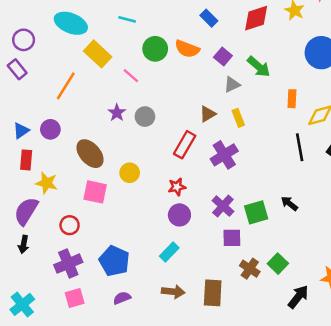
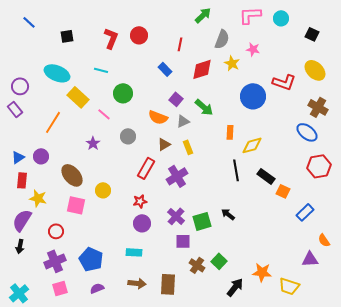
orange semicircle: (187, 49) -> (158, 117), moved
gray circle: (145, 117) -> (128, 136), moved
cyan rectangle: (169, 252) -> (134, 252), turned 49

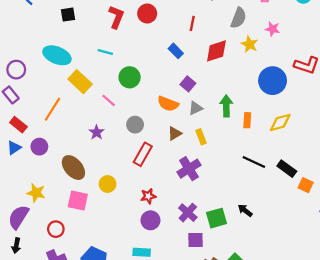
green arrow: (204, 107) -> (226, 106), moved, turned -132
yellow diamond: (252, 145) -> (280, 122), moved
red rectangle: (146, 168) -> (143, 154), moved
black line: (236, 170) -> (254, 162), turned -55
red rectangle: (22, 180) -> (18, 125), moved, turned -56

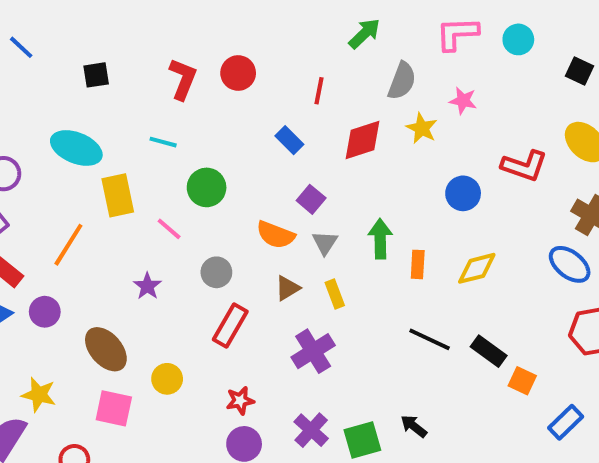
blue circle: (273, 81) -> (463, 193), size x0.7
yellow rectangle: (80, 82) -> (118, 195), turned 35
gray triangle: (196, 108) -> (325, 243), turned -32

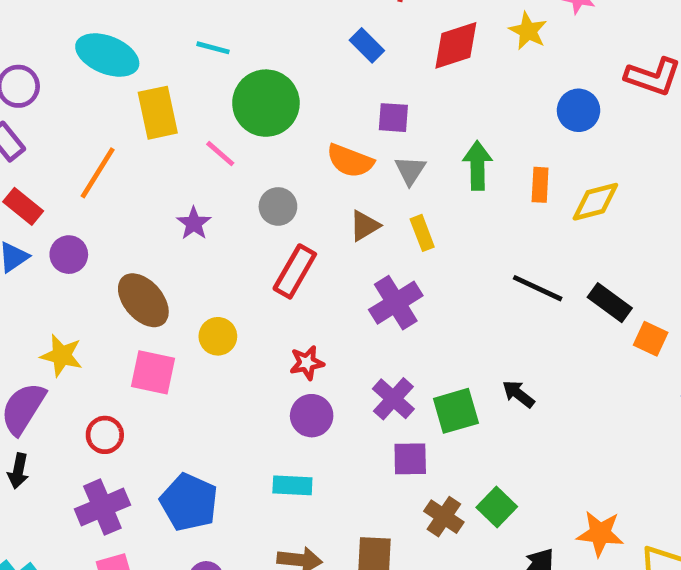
green circle: (207, 187) -> (266, 103), size x1.4
purple square: (311, 199) -> (393, 118), turned -36
orange rectangle: (418, 264) -> (540, 185), moved

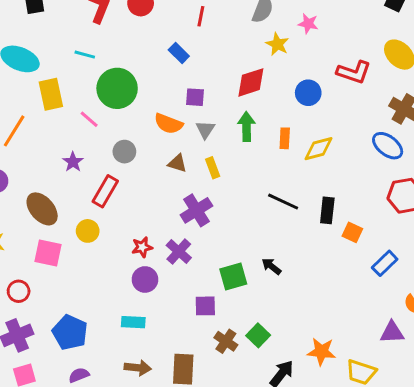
red diamond: (456, 45) -> (251, 82), moved
brown triangle: (365, 226) -> (177, 163), turned 48
red rectangle: (295, 271) -> (105, 191), moved
black rectangle: (610, 303) -> (327, 210), turned 60
purple cross: (393, 399) -> (179, 252), moved

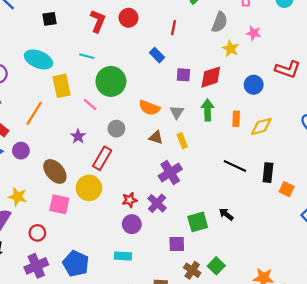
purple square: (195, 97) -> (183, 75), moved
yellow circle: (88, 231) -> (89, 188), size x1.5

